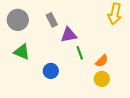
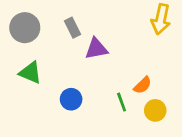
green line: (80, 53) -> (122, 102), moved
yellow circle: (102, 79) -> (155, 110), moved

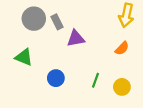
gray circle: (25, 28) -> (34, 19), moved
orange semicircle: (143, 85) -> (122, 48), moved
green line: (122, 102) -> (96, 80), turned 40

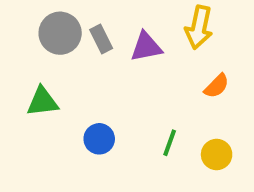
yellow arrow: (126, 15) -> (199, 27), moved
purple triangle: (76, 38) -> (146, 47), moved
green triangle: (24, 57) -> (42, 102), turned -30

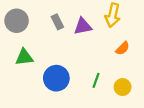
gray circle: (60, 33) -> (17, 21), moved
blue circle: (99, 139) -> (56, 78), size x1.5

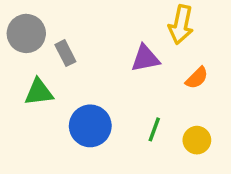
gray rectangle: (57, 22) -> (65, 53), moved
purple triangle: (83, 26) -> (145, 58), moved

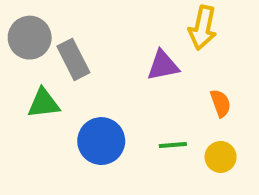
gray rectangle: (65, 53) -> (73, 59), size x1.4
orange semicircle: (197, 78) -> (221, 103), moved, turned -65
green line: (154, 129) -> (173, 145), turned 65

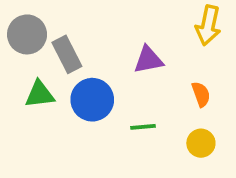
yellow arrow: (203, 28) -> (208, 25), moved
blue circle: (101, 141) -> (92, 100), moved
green line: (173, 145) -> (143, 127), moved

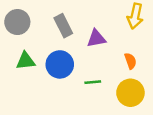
gray rectangle: (67, 54) -> (63, 26), moved
yellow circle: (201, 143) -> (130, 93), size x1.5

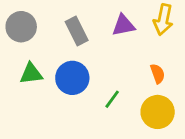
purple triangle: (96, 39) -> (123, 25), moved
green line: (93, 82) -> (112, 99), turned -49

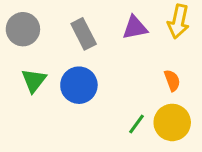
green triangle: (31, 74) -> (34, 80), turned -45
green line: (112, 99) -> (136, 124), moved

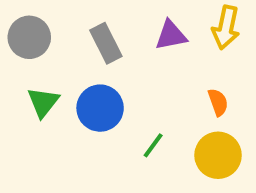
green line: (136, 124) -> (153, 145), moved

